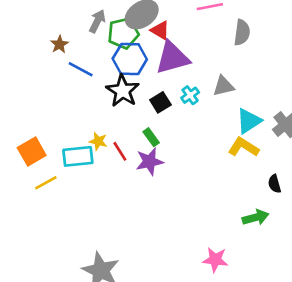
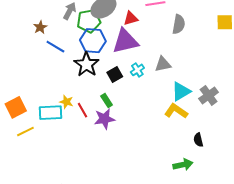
red triangle: (160, 30) -> (131, 18), moved, turned -49

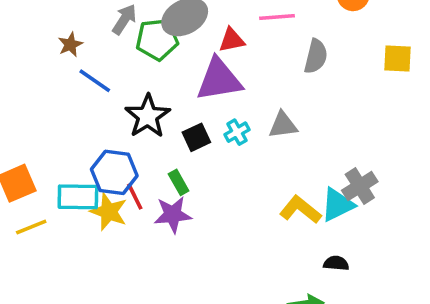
blue hexagon: (93, 41) -> (114, 172), moved
cyan triangle: (181, 91) -> (337, 205), moved
yellow star: (66, 102) -> (109, 212), moved, size x1.5
black semicircle: (198, 140) -> (336, 263), turned 104

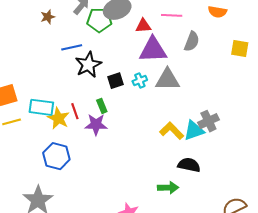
purple triangle: (219, 80) -> (153, 50), moved
blue line: (95, 81) -> (72, 47), moved, turned -54
gray triangle: (283, 125) -> (167, 80), size x1.4
blue hexagon: (114, 172) -> (56, 156), moved
black semicircle: (336, 263) -> (189, 165), size x1.5

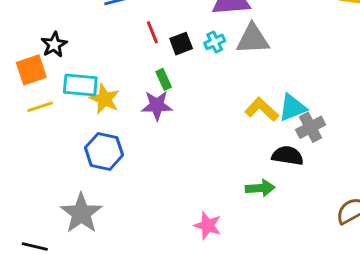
black star: (88, 65) -> (54, 45), moved, size x0.7
red line: (75, 111) -> (152, 32), moved
gray cross: (208, 121) -> (311, 127), moved

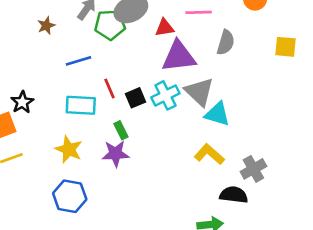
gray triangle: (253, 39) -> (199, 92), turned 48
cyan cross: (215, 42) -> (165, 95), size x1.5
cyan rectangle: (80, 85) -> (81, 105), moved
cyan triangle: (292, 108) -> (217, 114), moved, turned 40

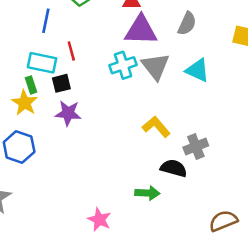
blue line: (78, 61) -> (46, 21), turned -70
black square: (135, 98) -> (61, 83), moved
cyan triangle: (217, 114) -> (197, 70), moved
green rectangle: (121, 130) -> (31, 85), moved

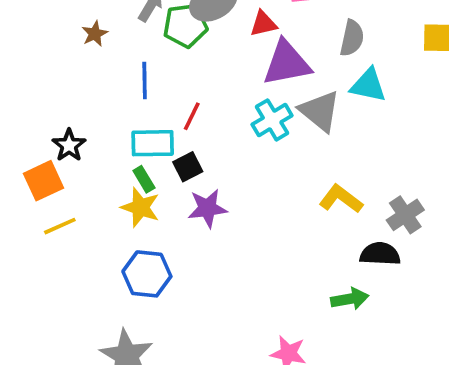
red line: (71, 51) -> (192, 116), turned 54
cyan triangle: (197, 70) -> (368, 85), moved

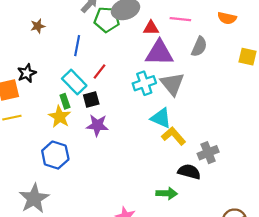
brown star: (95, 34) -> (38, 26), moved
cyan triangle: (368, 85) -> (161, 118), moved
cyan rectangle: (153, 143) -> (74, 82), turned 35

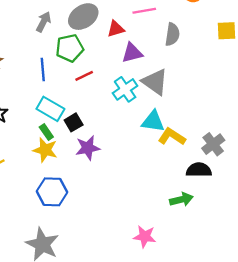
green pentagon: (107, 20) -> (70, 48), moved
purple triangle: (159, 53) -> (132, 53), size x0.7
red line: (99, 72) -> (84, 76), moved, turned 42

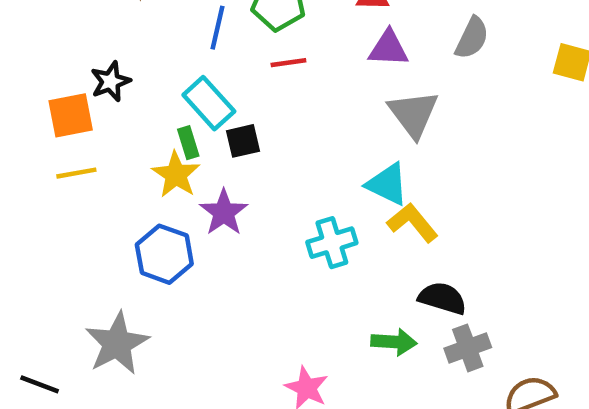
cyan cross: (125, 89) -> (332, 243), moved
gray cross: (213, 144) -> (468, 348), moved
purple star: (88, 148) -> (224, 212), moved, turned 30

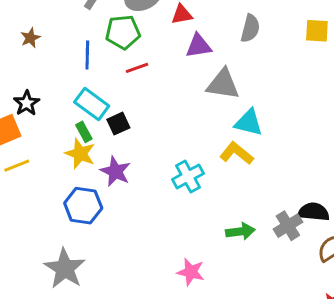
gray triangle: (413, 114) -> (223, 84), turned -33
cyan triangle: (387, 184) -> (249, 123), moved
black semicircle: (442, 298) -> (314, 212), moved

